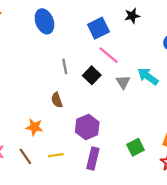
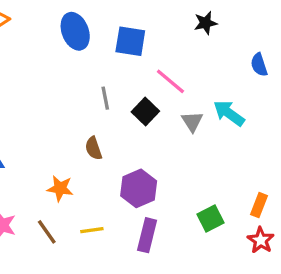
blue square: (98, 28) -> (130, 41), moved, turned 35

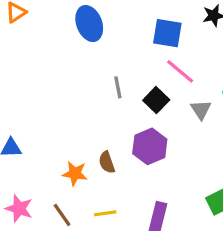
blue square: (130, 41) -> (167, 33), moved
brown semicircle: (94, 148) -> (107, 162), moved
purple hexagon: (139, 188) -> (150, 146), moved

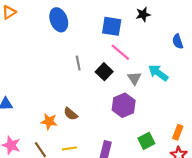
purple hexagon: (150, 146) -> (124, 105), moved
brown semicircle: (107, 162) -> (71, 114), turned -32

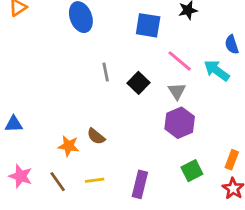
pink line: (120, 52) -> (180, 61), moved
cyan arrow: (158, 73) -> (217, 71), moved
purple hexagon: (124, 105) -> (180, 123), moved

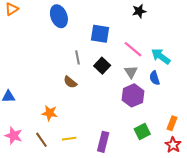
blue square: (148, 25) -> (100, 34), moved
blue semicircle: (232, 45) -> (155, 78), moved
brown semicircle: (96, 136) -> (70, 82), moved

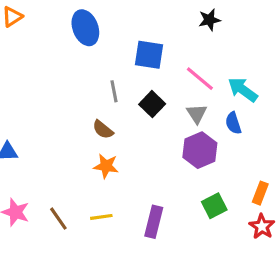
orange star: (50, 113) -> (106, 166), moved

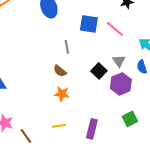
pink line: (200, 79) -> (115, 29), moved
black square: (152, 104) -> (99, 71), moved
brown line: (58, 219) -> (26, 136), moved

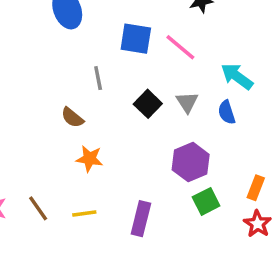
brown semicircle: (60, 71) -> (72, 117), moved
black square: (99, 71) -> (148, 104), moved
purple hexagon: (121, 84) -> (191, 162), moved
brown line: (26, 136) -> (38, 208), moved

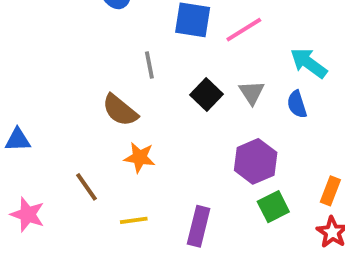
pink line: (180, 47) -> (244, 30), turned -72
brown semicircle: (72, 117) -> (120, 110), size x1.4
brown line: (38, 208) -> (87, 187), moved

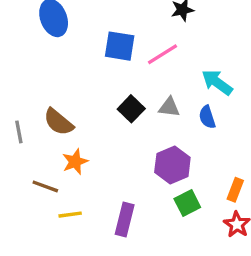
gray line: (149, 65) -> (19, 132), moved
gray triangle: (252, 93) -> (169, 107), turned -50
orange star: (140, 157) -> (75, 162), turned -30
brown line: (87, 187) -> (45, 186), moved, turned -35

